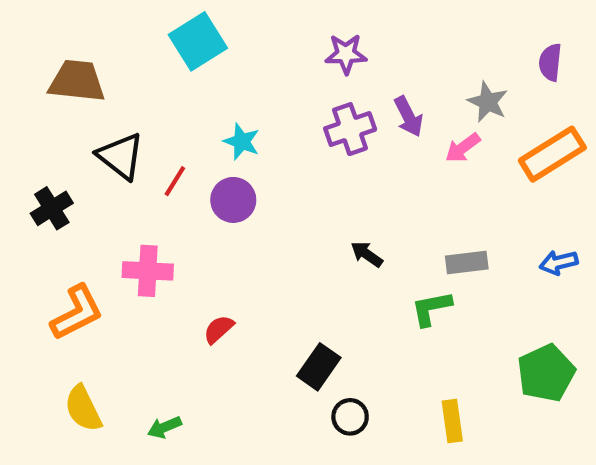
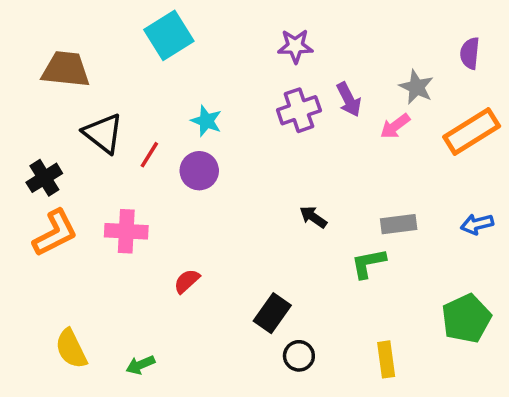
orange L-shape: (77, 313) -> (55, 233), moved

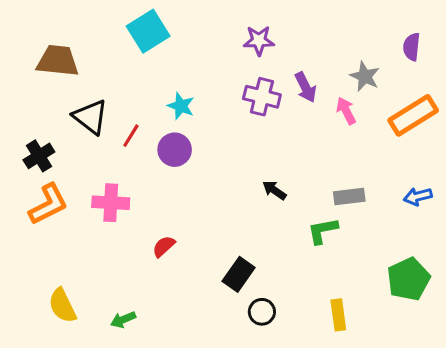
purple cross: (299, 110) -> (262, 97), turned 33
pink arrow: (395, 126) -> (346, 111), turned 100

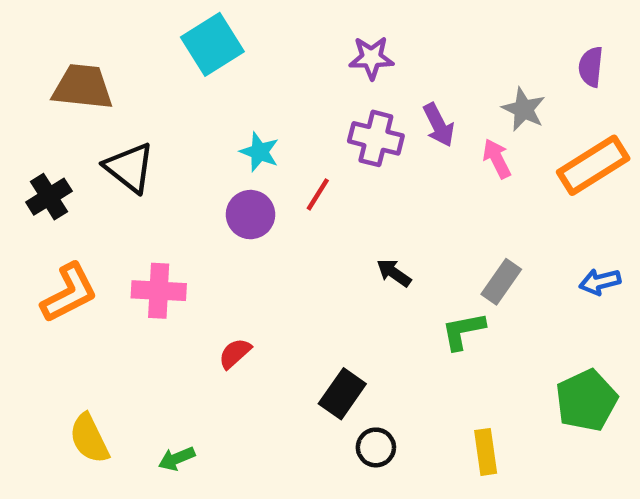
red line: (131, 136) -> (318, 194), moved
black cross: (39, 156) -> (49, 197), moved
gray rectangle: (349, 196) -> (501, 282), turned -48

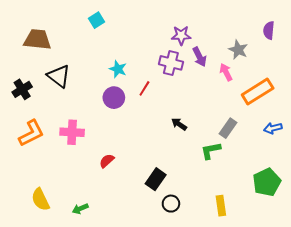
cyan square: (212, 44) -> (97, 20), size x0.6
purple star: (371, 58) -> (181, 35), moved
orange rectangle: (593, 165) -> (258, 91), moved

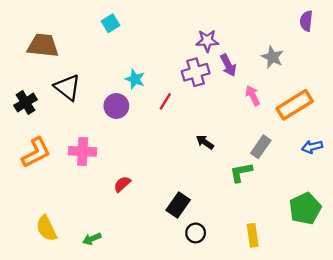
purple semicircle: (269, 30) -> (306, 21), moved
purple cross: (171, 63) -> (196, 72), turned -30
pink arrow: (226, 72) -> (253, 96), moved
purple circle: (114, 98) -> (116, 106), moved

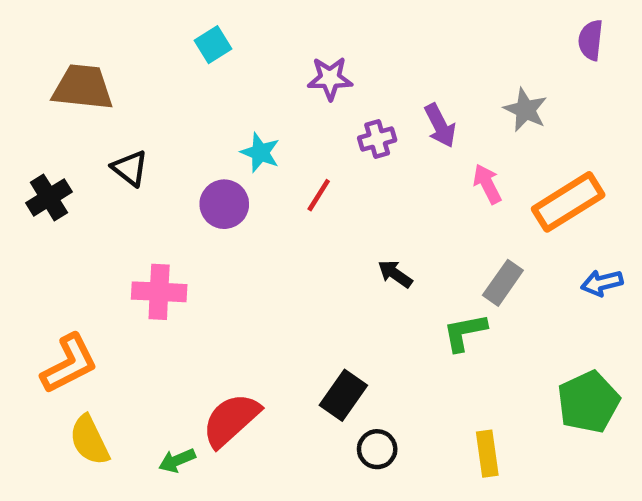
purple star: (207, 41) -> (330, 78), moved
purple cross: (196, 72) -> (377, 139), size x0.7
black triangle: (67, 87) -> (130, 168), size x0.7
orange L-shape: (36, 153) -> (69, 364), moved
red semicircle: (122, 184) -> (231, 420), moved, size x1.8

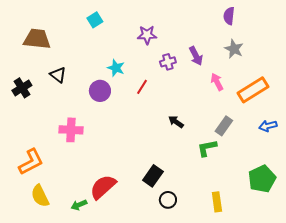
purple semicircle: (591, 40) -> (229, 16), moved

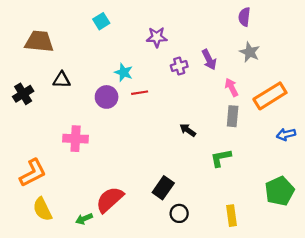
black triangle: (58, 75) -> (62, 80), turned -36
red line: (142, 87) -> (140, 93), moved, turned 49
gray rectangle: (224, 126) -> (233, 116), moved, turned -30

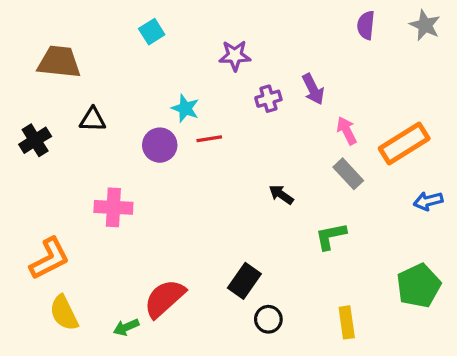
gray star: (250, 52) -> (425, 25), moved
gray rectangle: (233, 116) -> (348, 174), turned -48

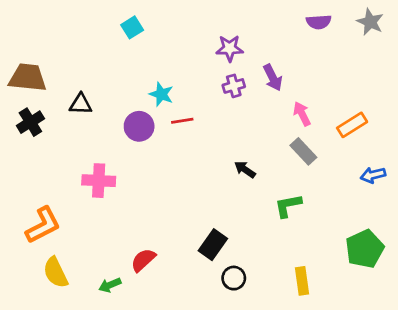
purple semicircle: (366, 25) -> (319, 22), turned -100
purple star: (235, 56) -> (230, 48), moved
brown trapezoid: (59, 62) -> (28, 78), moved
orange rectangle: (404, 143) -> (352, 125), size x0.7
red semicircle: (165, 298) -> (143, 260), size x0.7

